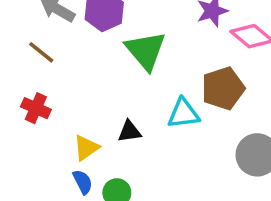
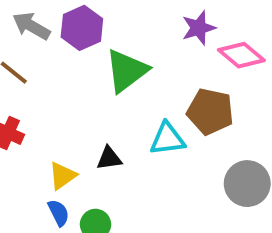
green triangle: (146, 51) -> (127, 71), turned 33
brown pentagon: (223, 88) -> (210, 112), turned 30

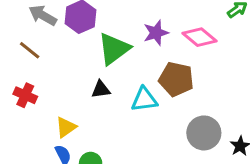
purple star: (199, 28) -> (156, 33), moved
black triangle: (109, 158) -> (101, 89), moved

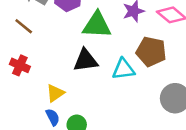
green triangle: (114, 49) -> (97, 25), turned 40
black triangle: (101, 89) -> (86, 60), size x1.5

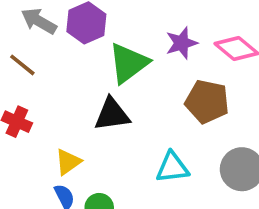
green triangle: (97, 25) -> (128, 63), turned -40
cyan triangle: (123, 69) -> (172, 167), moved

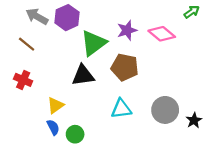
brown pentagon: (207, 102) -> (125, 67), moved

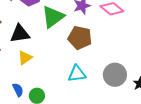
black triangle: (83, 75) -> (20, 34), moved
yellow triangle: (55, 105) -> (25, 58), moved

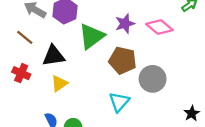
cyan triangle: (77, 74) -> (119, 102), turned -42
gray circle: (115, 75) -> (153, 79), moved

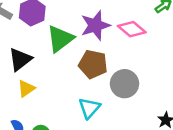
purple star: (125, 24) -> (95, 25), size x1.4
black triangle: (53, 56) -> (20, 59), turned -30

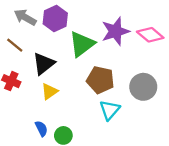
brown pentagon: (93, 64) -> (100, 80), moved

